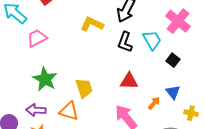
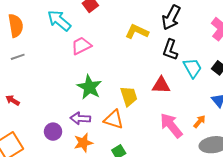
cyan trapezoid: (152, 40) -> (192, 68), moved
red triangle: (129, 81) -> (161, 85), moved
orange arrow: (154, 103) -> (199, 121), moved

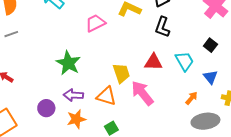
pink trapezoid: (81, 46) -> (95, 23), moved
cyan trapezoid: (192, 68) -> (184, 61), moved
green star: (89, 87) -> (68, 63), moved
pink arrow: (171, 126) -> (142, 93), moved

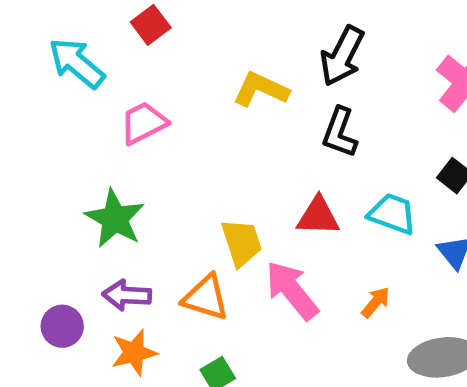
pink trapezoid: (95, 23) -> (144, 123), moved
cyan trapezoid: (184, 61) -> (392, 214), turned -40
orange arrow: (191, 98) -> (376, 302), moved

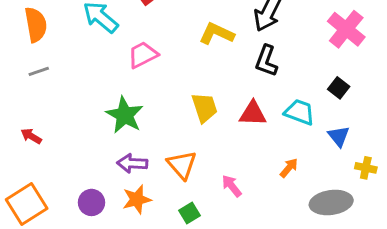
yellow trapezoid: (242, 243) -> (205, 108), moved
pink arrow: (292, 290) -> (232, 186), moved, size x0.6
orange triangle: (206, 298) -> (182, 165), turned 32
purple circle: (62, 326) -> (91, 202), moved

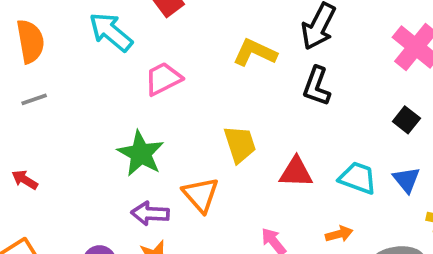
cyan trapezoid: (299, 112) -> (358, 178), moved
red triangle: (253, 114) -> (296, 172), moved
orange triangle: (182, 165) -> (201, 195), moved
orange arrow: (289, 168) -> (339, 234), moved, turned 35

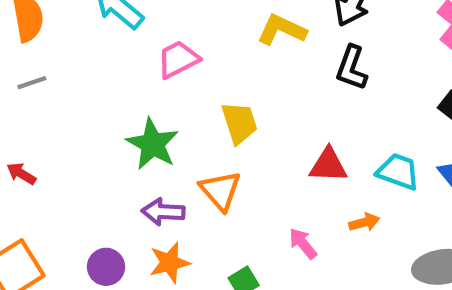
yellow trapezoid: (240, 144) -> (239, 123), moved
orange arrow: (339, 234) -> (364, 222), moved

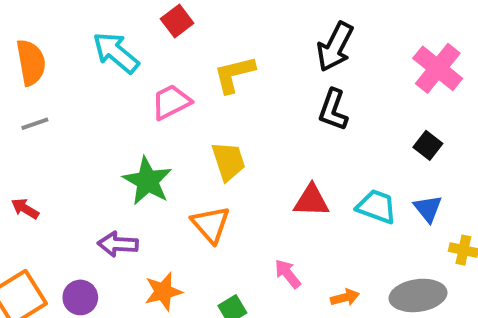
yellow L-shape: (282, 30) -> (234, 74), moved, turned -39
purple arrow: (163, 212) -> (118, 244), moved
orange arrow: (364, 222) -> (345, 297), moved
purple circle: (106, 267) -> (80, 297), moved

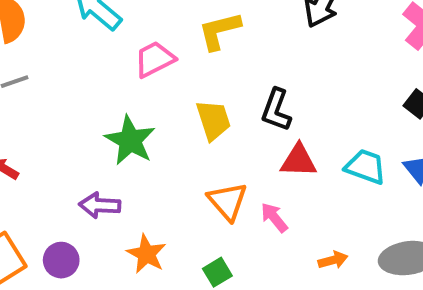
black L-shape: (333, 110) -> (276, 110), moved
orange triangle: (211, 224) -> (228, 201), moved
pink arrow: (288, 274) -> (274, 217), moved
orange star: (163, 292) -> (146, 254), turned -30

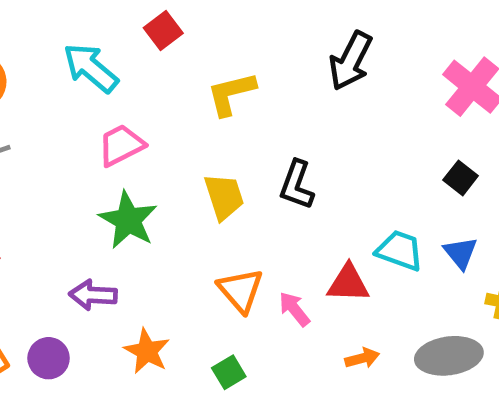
pink trapezoid: (154, 59) -> (121, 145), moved
red triangle: (299, 161) -> (348, 283), moved

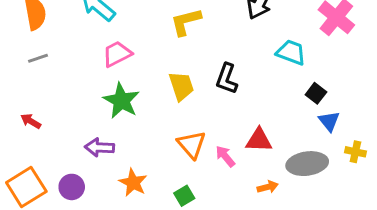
black square: (461, 178) -> (316, 93), moved
cyan trapezoid: (400, 251) -> (291, 52), moved
gray ellipse: (449, 356) -> (307, 164), moved

